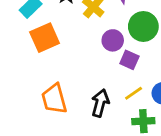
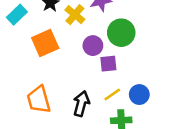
orange square: (45, 38) -> (45, 43), moved
purple square: (129, 60) -> (108, 64), turned -30

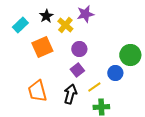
green circle: (121, 33) -> (130, 55), moved
purple square: (108, 64) -> (77, 70), moved, turned -32
blue circle: (139, 95) -> (115, 73), moved

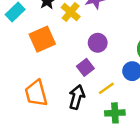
purple circle: (79, 49) -> (98, 43), moved

